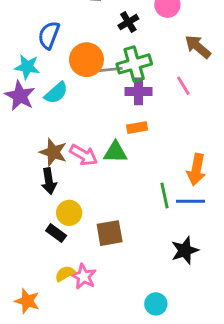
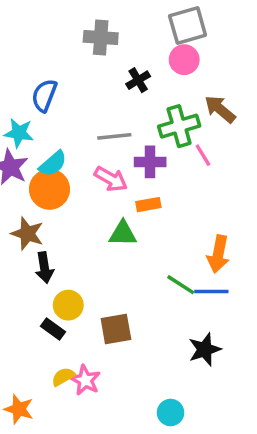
orange circle: (86, 60) -> (50, 189), moved
green cross: (134, 64) -> (179, 126), moved
brown star: (53, 152) -> (27, 234), moved
pink arrow: (84, 155) -> (111, 179), moved
green line: (165, 196) -> (181, 285), turned -45

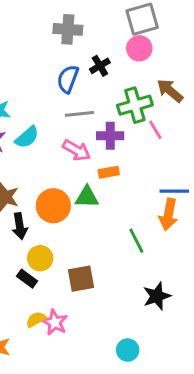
blue semicircle: (44, 95) -> (68, 79), moved
orange circle: (50, 189) -> (53, 206), moved
green line: (181, 285) -> (136, 241), turned 30
blue line: (211, 291) -> (174, 191), moved

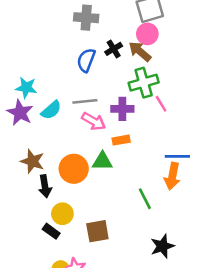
brown arrow: (170, 91) -> (140, 51), moved
gray line: (80, 114) -> (85, 101), moved

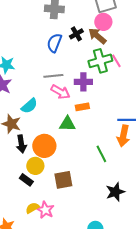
pink line: (161, 104) -> (116, 61), moved
cyan semicircle: (51, 110) -> (29, 106), moved
orange circle: (74, 169) -> (44, 146), moved

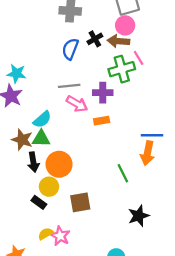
brown arrow: (97, 36) -> (118, 41), turned -36
pink line: (116, 61) -> (139, 58), moved
green triangle: (67, 124) -> (41, 139), moved

